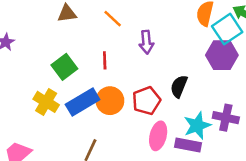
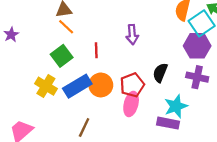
orange line: (113, 19) -> (66, 27), moved
purple cross: (226, 118) -> (197, 77), moved
pink ellipse: (158, 136) -> (131, 104), moved

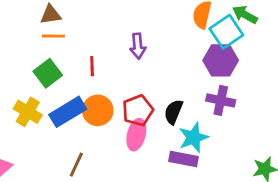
orange line: (66, 27) -> (53, 36), turned -42
black semicircle: (160, 73) -> (173, 112), moved

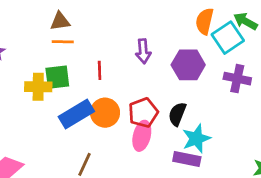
purple hexagon: (221, 60) -> (188, 65), moved
green square: (48, 73) -> (57, 77), turned 30
purple cross: (221, 100) -> (237, 79), moved
yellow cross: (28, 112) -> (38, 87), moved, turned -30

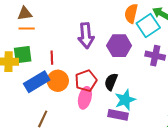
purple arrow: (143, 51) -> (86, 36), size x1.4
red line: (100, 70) -> (52, 58), moved

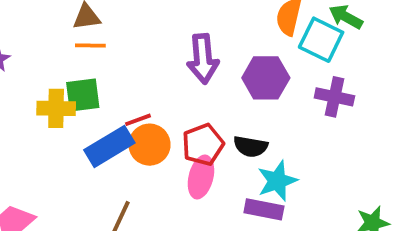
cyan square: (148, 26) -> (321, 40), turned -30
red line: (52, 58) -> (138, 120), moved, turned 72
black semicircle: (111, 82) -> (251, 146), turned -102

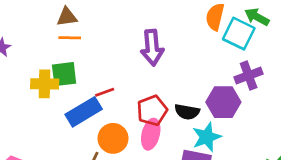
purple hexagon: (266, 78) -> (223, 102), moved
purple cross: (334, 97) -> (249, 76), turned -32
orange circle: (149, 145) -> (113, 138), moved

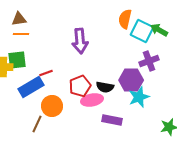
green arrow: (257, 17) -> (159, 30), moved
pink ellipse: (151, 134) -> (92, 100), moved, turned 65
cyan star: (207, 137) -> (139, 97), moved

